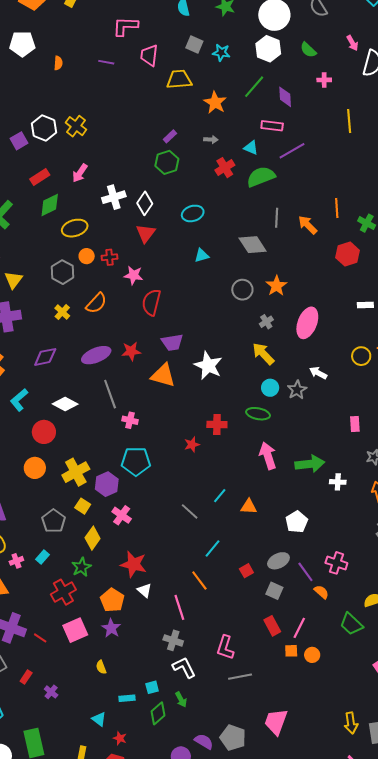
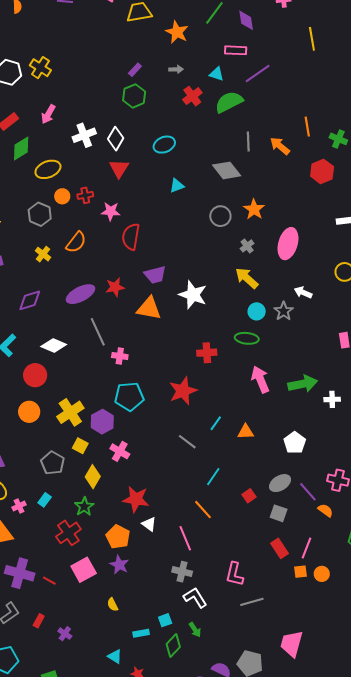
red star: (192, 444) -> (183, 391), moved, size x1.8

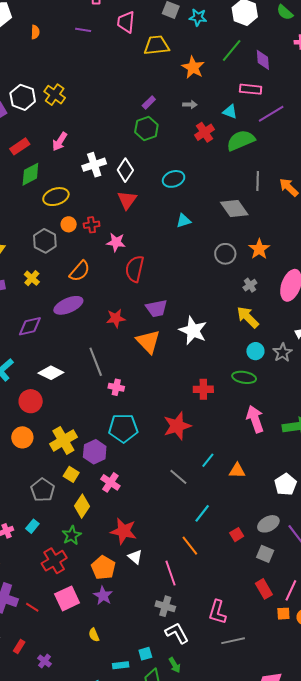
yellow cross: (43, 254) -> (32, 278), moved
purple ellipse: (80, 294) -> (68, 305), moved
orange triangle: (149, 308) -> (148, 342), turned 32

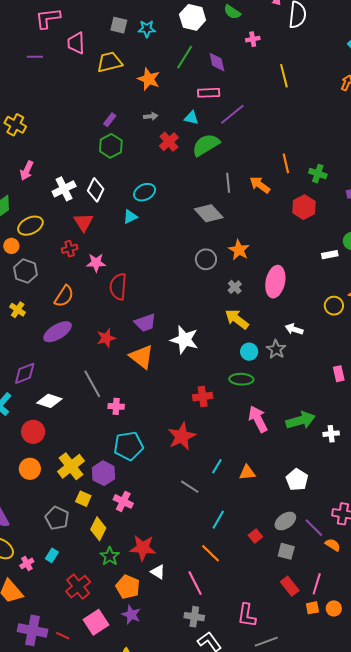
red triangle: (127, 200) -> (84, 222), moved
cyan triangle: (184, 221) -> (130, 217), moved
orange circle: (69, 224) -> (11, 246), moved
purple diamond: (30, 326) -> (25, 373), moved
green star: (72, 535) -> (110, 556), moved

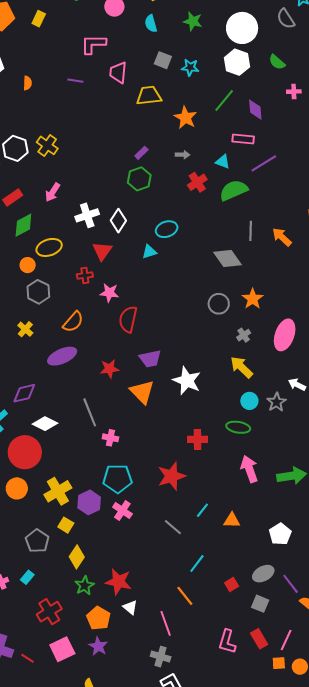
red circle: (33, 432) -> (25, 452), size x1.4
pink cross: (123, 501) -> (122, 511), moved
pink L-shape: (247, 615) -> (227, 642), moved

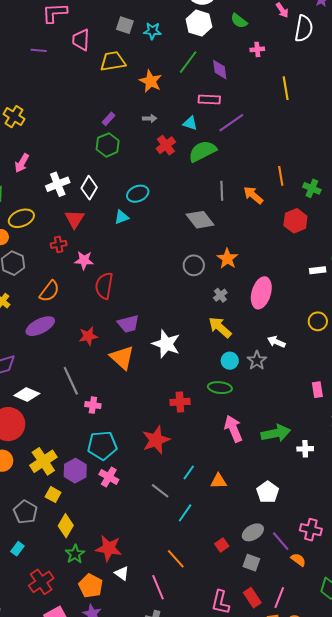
cyan line: (197, 563) -> (185, 513), moved

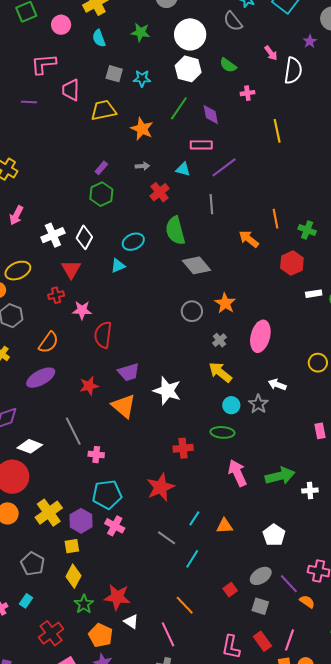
green semicircle: (202, 151) -> (175, 231), moved, turned -76
gray line: (222, 191) -> (211, 204), moved
white rectangle: (318, 270) -> (314, 294), moved
yellow square: (53, 495) -> (72, 546), moved, turned -35

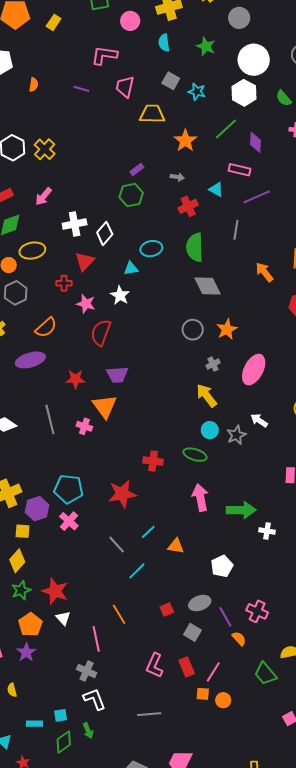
white star: (167, 391) -> (120, 295), moved, size x0.7
pink cross: (96, 455) -> (84, 426), moved

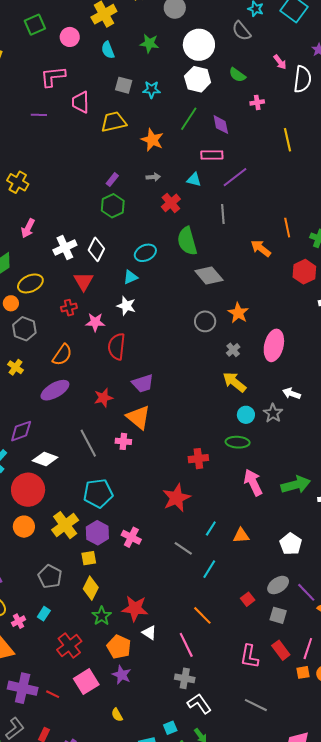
cyan pentagon: (68, 489) -> (98, 493), moved
gray line: (149, 714) -> (256, 705), turned 45

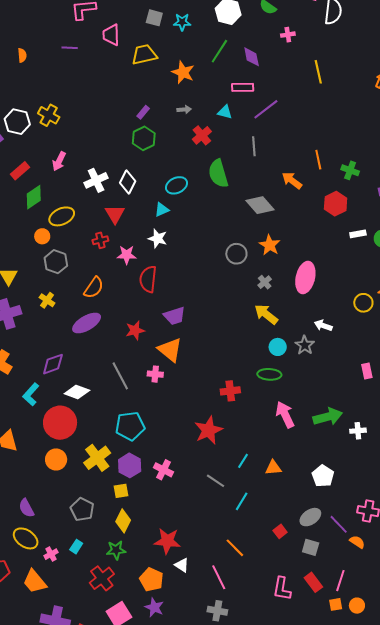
gray diamond: (209, 275) -> (260, 205), moved
green star: (102, 616) -> (116, 550), moved, turned 30

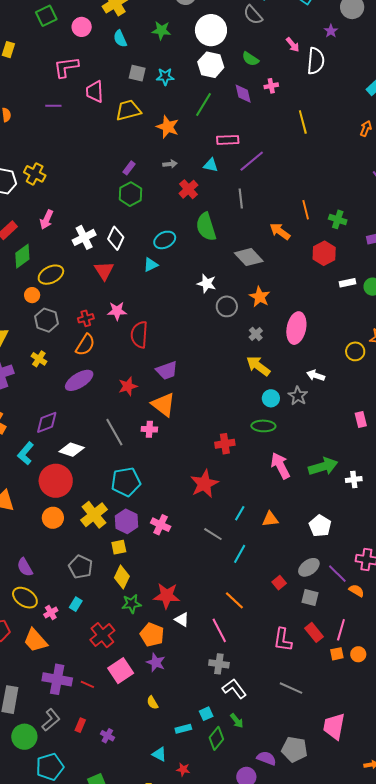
purple diamond: (252, 57) -> (243, 94), moved
white star: (158, 238) -> (207, 284), moved
red cross: (100, 240) -> (86, 318), moved
green star: (116, 550) -> (132, 604), moved

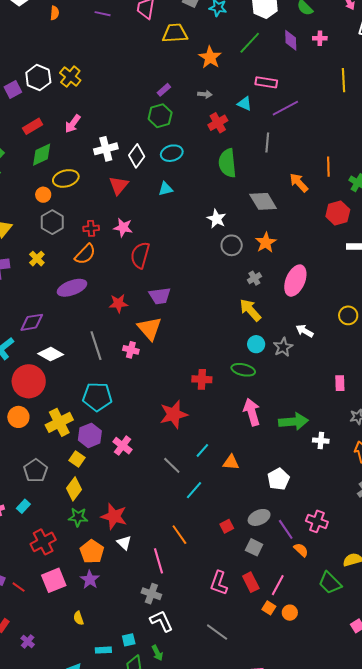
cyan ellipse: (165, 240) -> (172, 153), moved
yellow square: (119, 547) -> (77, 459), turned 35
orange square: (337, 654) -> (269, 608), turned 32

